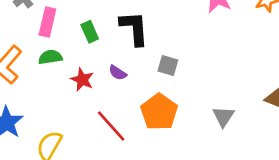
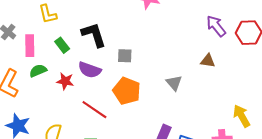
purple semicircle: (118, 73) -> (90, 70), size x1.6

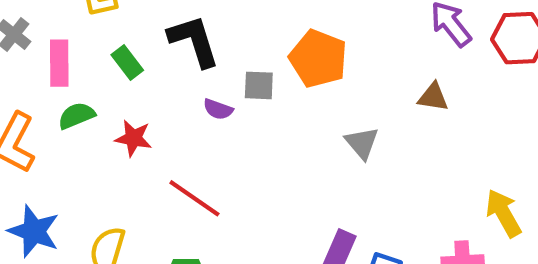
purple semicircle: (90, 70) -> (218, 109), moved, size x0.6
orange pentagon: (127, 91) -> (318, 59), moved

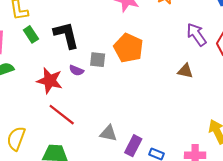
green rectangle: (127, 63) -> (31, 34), moved
red star: (133, 138) -> (50, 81), moved, size x1.4
gray triangle: (362, 143) -> (108, 133), moved, turned -42

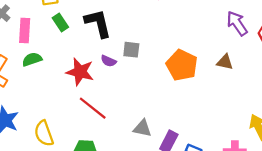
orange pentagon: (128, 48) -> (182, 65), moved
yellow semicircle: (16, 139) -> (44, 133), turned -40

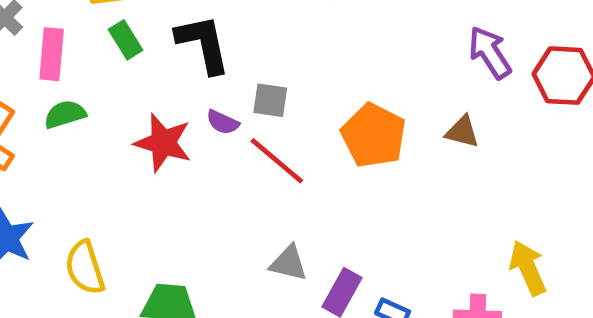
red line: (93, 108) -> (277, 161), moved

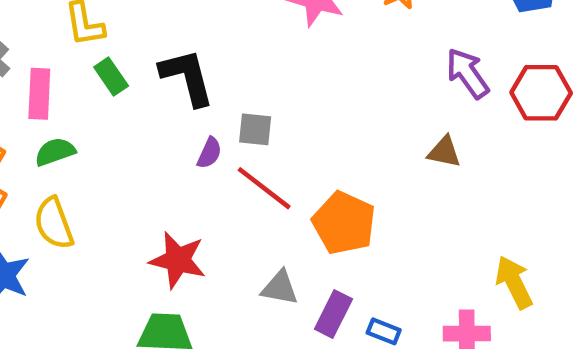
purple semicircle: (223, 122) -> (209, 153), turned -88
orange pentagon: (374, 135) -> (344, 223), moved
red star: (163, 143) -> (178, 260), moved
yellow semicircle: (85, 268) -> (54, 223), moved

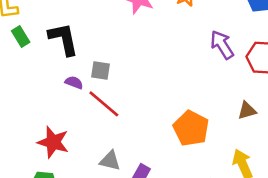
brown triangle: (444, 152) -> (247, 111), moved, turned -30
purple semicircle: (209, 153) -> (74, 82), turned -96
orange pentagon: (344, 223) -> (191, 128), moved

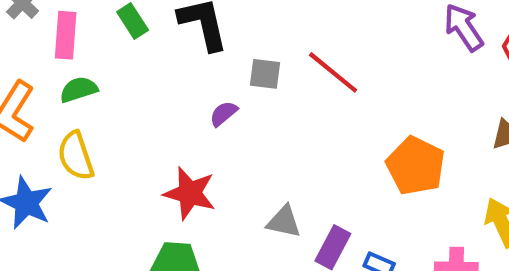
purple semicircle: (74, 82) -> (224, 114), moved, turned -60
red line: (104, 104) -> (333, 72), moved

